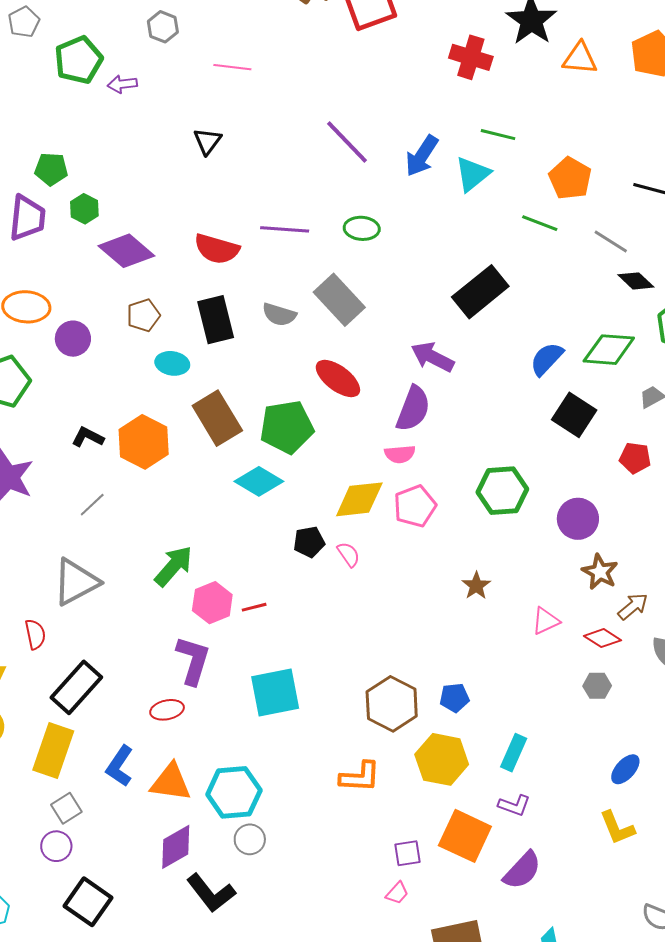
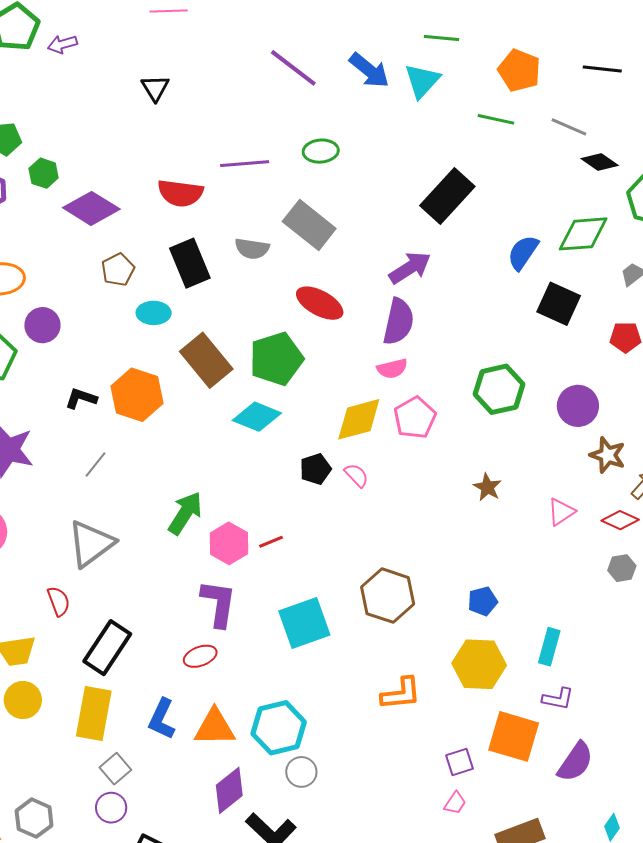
blue arrow: (422, 156) -> (369, 70), turned -75
purple circle: (73, 339) -> (42, 325), moved
purple arrow: (432, 357) -> (410, 268), turned 129
brown hexagon: (392, 704) -> (388, 596), moved

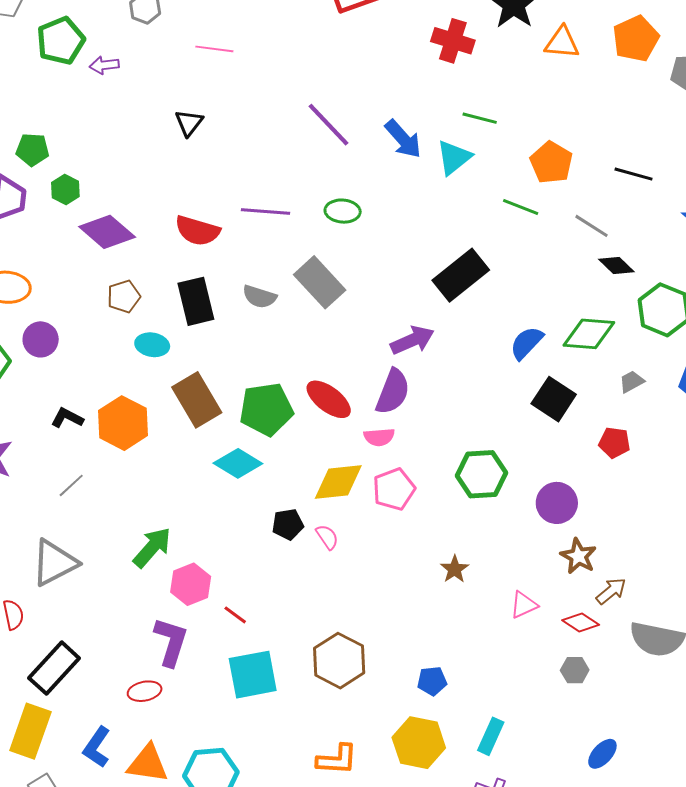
red ellipse: (320, 303) -> (329, 399), moved
red line: (271, 542) -> (235, 615), moved, turned 50

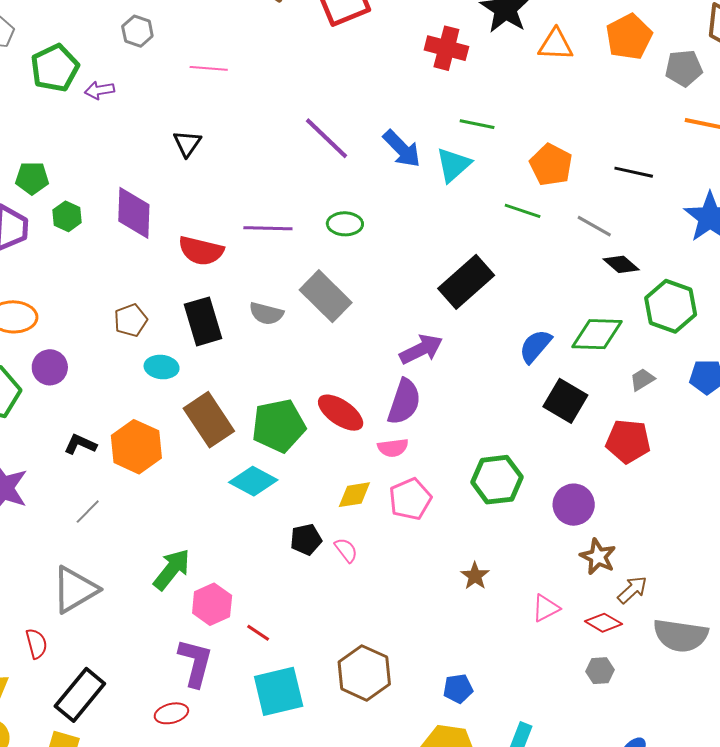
purple diamond: (107, 232) -> (134, 213), moved, turned 54
red pentagon: (614, 443) -> (628, 441), size x1.4
yellow diamond: (338, 482) -> (354, 495), size x0.7

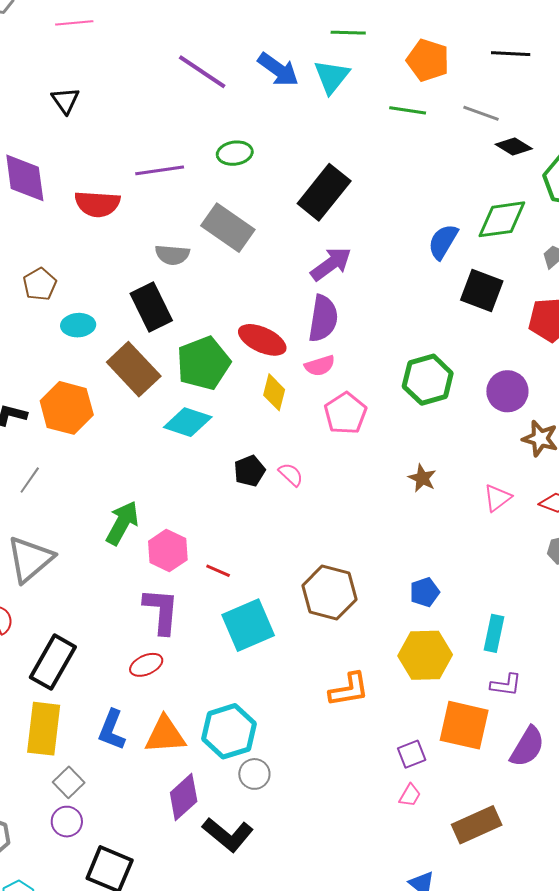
black rectangle: (466, 282) -> (324, 192), moved
black rectangle: (203, 321) -> (151, 307), moved
yellow diamond: (354, 495) -> (274, 392), moved, turned -57

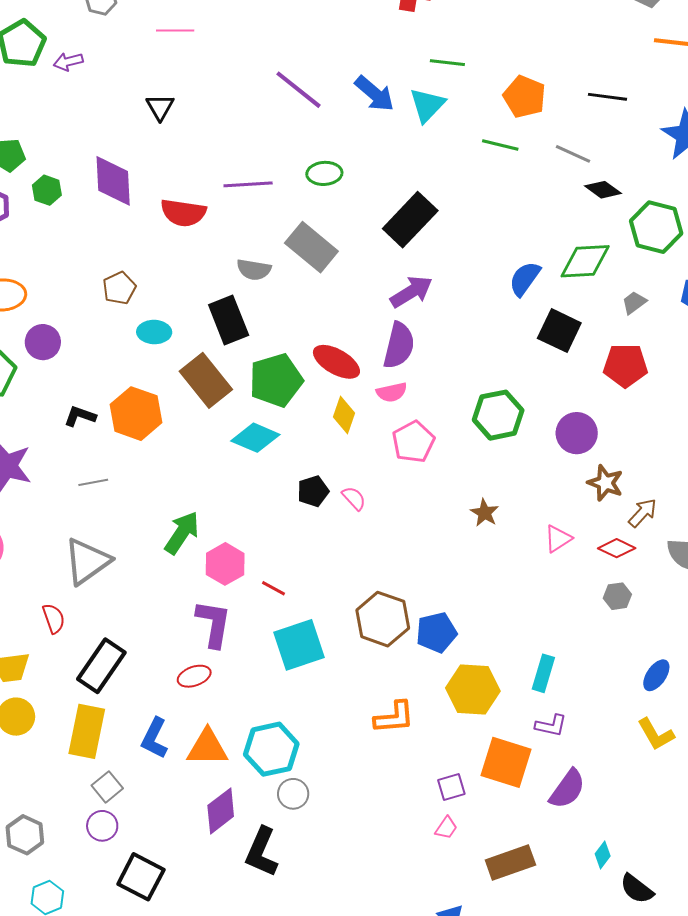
gray line: (30, 480) -> (93, 482), turned 40
blue pentagon: (425, 592) -> (436, 632), moved, size x1.4
black L-shape: (228, 835) -> (262, 852), turned 69

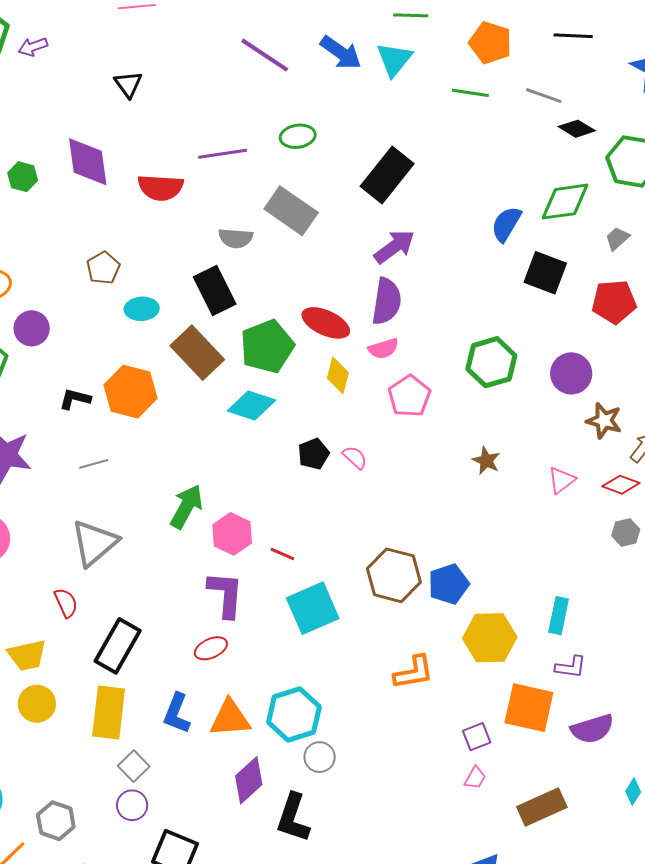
purple semicircle: (567, 789) -> (592, 729), turned 42

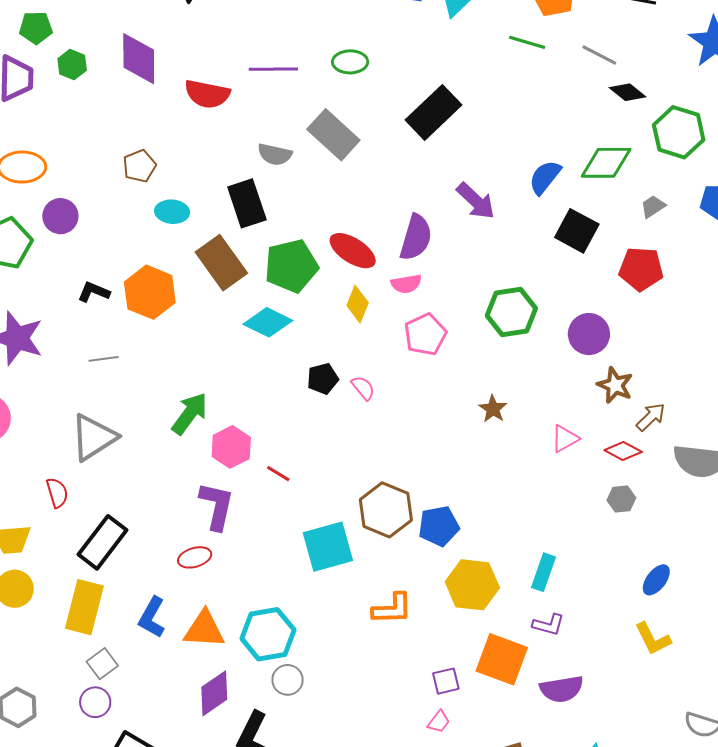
purple arrow: (394, 247) -> (476, 201), moved, turned 72
cyan square: (313, 608) -> (328, 547), moved

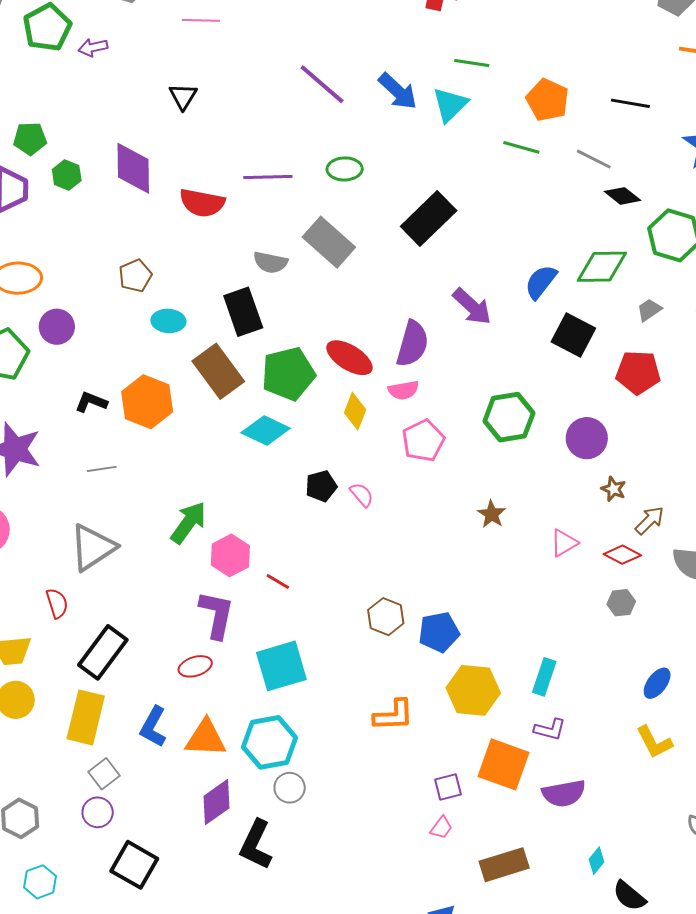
brown star: (615, 385) -> (614, 489), size x0.7
brown hexagon: (386, 510) -> (386, 617), size x0.7
cyan square: (328, 547) -> (281, 666), moved

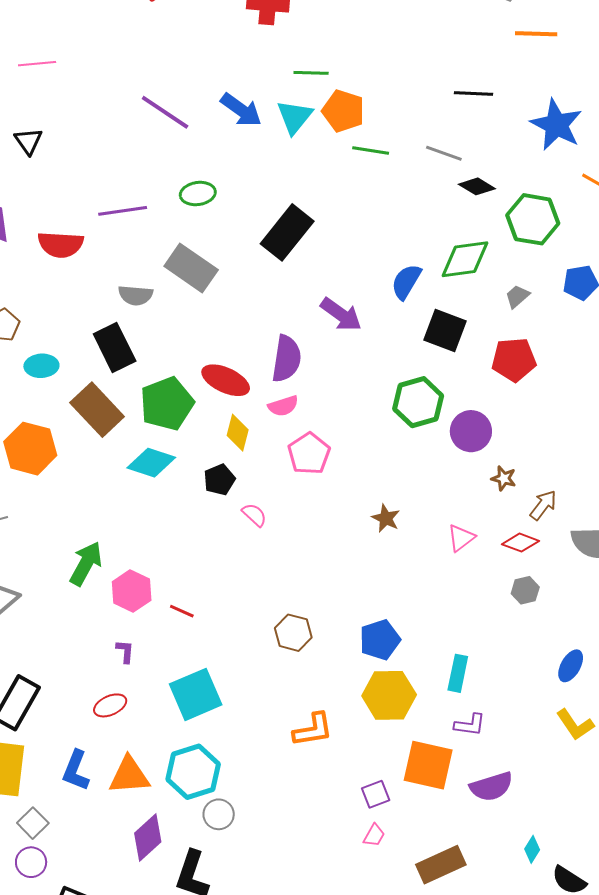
orange pentagon: (547, 100) -> (343, 111), moved
green hexagon: (509, 417) -> (418, 402), moved
black pentagon: (321, 486) -> (219, 480), moved
purple L-shape: (217, 615) -> (125, 651), size x0.5
blue pentagon: (439, 632) -> (380, 640), moved

